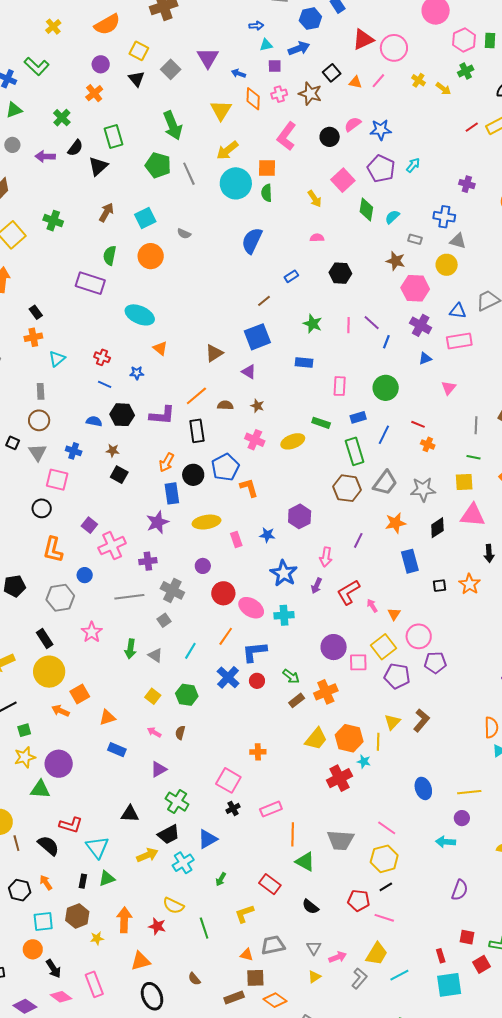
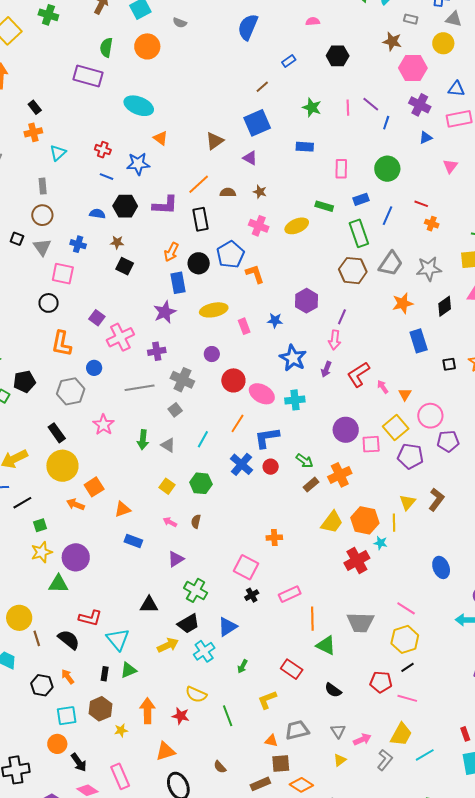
blue star: (137, 373) -> (138, 164), size x1.6
purple line: (358, 540) -> (342, 317), moved

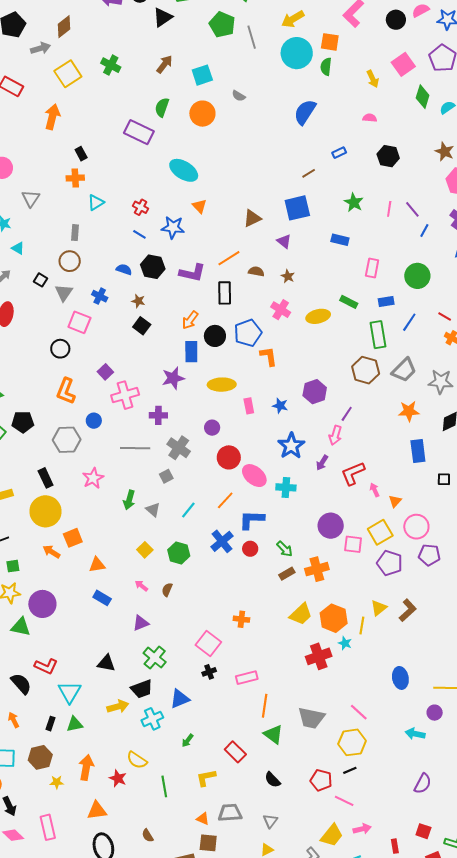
pink arrow: (362, 739) -> (362, 829), moved

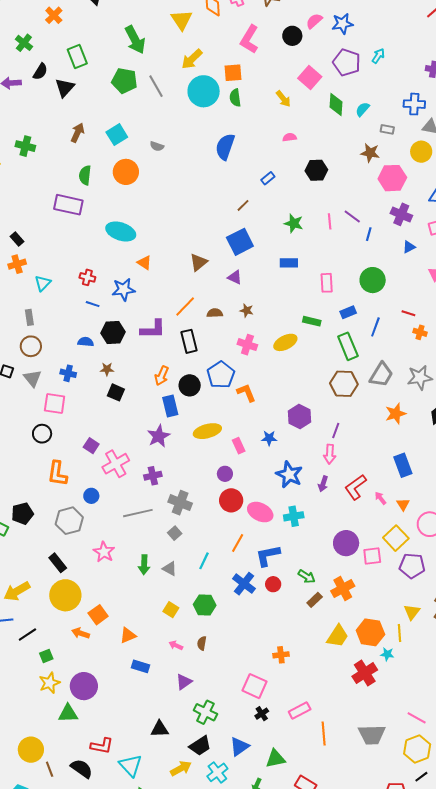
purple circle: (212, 428) -> (225, 474), moved
blue rectangle: (418, 451) -> (403, 465), moved
green triangle: (273, 734) -> (275, 759), moved, turned -35

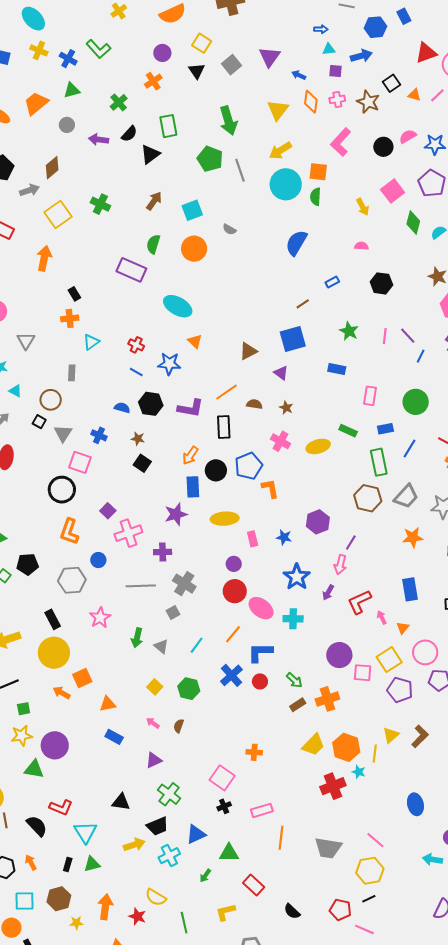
brown circle: (31, 346) -> (51, 400), moved
black circle: (42, 434) -> (62, 490), size x1.4

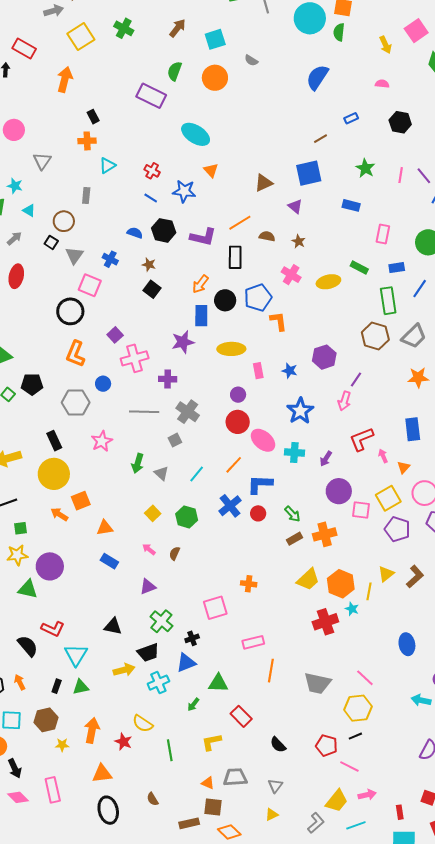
purple arrow: (328, 592) -> (326, 459), moved
pink square: (222, 778) -> (215, 608), turned 35
black cross: (224, 806) -> (192, 638), moved

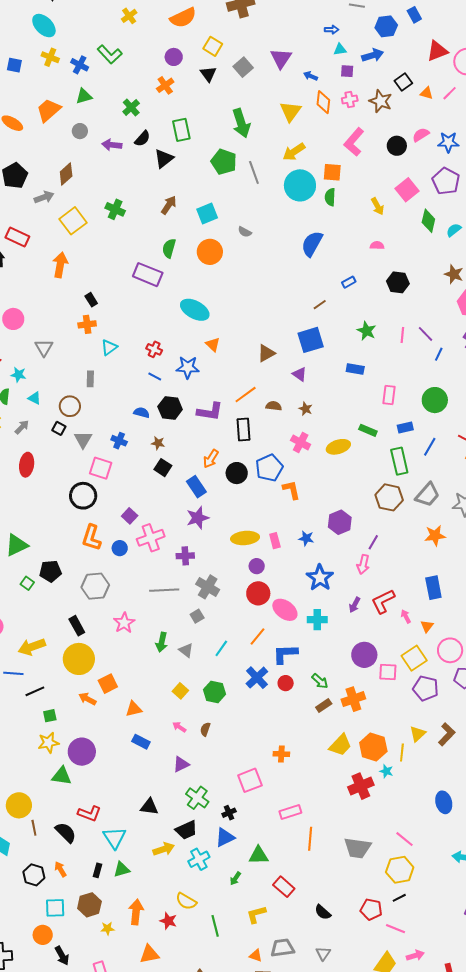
blue rectangle: (201, 316) -> (196, 487), moved, turned -30
yellow ellipse: (231, 349) -> (245, 538), moved
blue circle: (103, 384) -> (120, 548), moved
purple arrow: (326, 459) -> (355, 605), moved

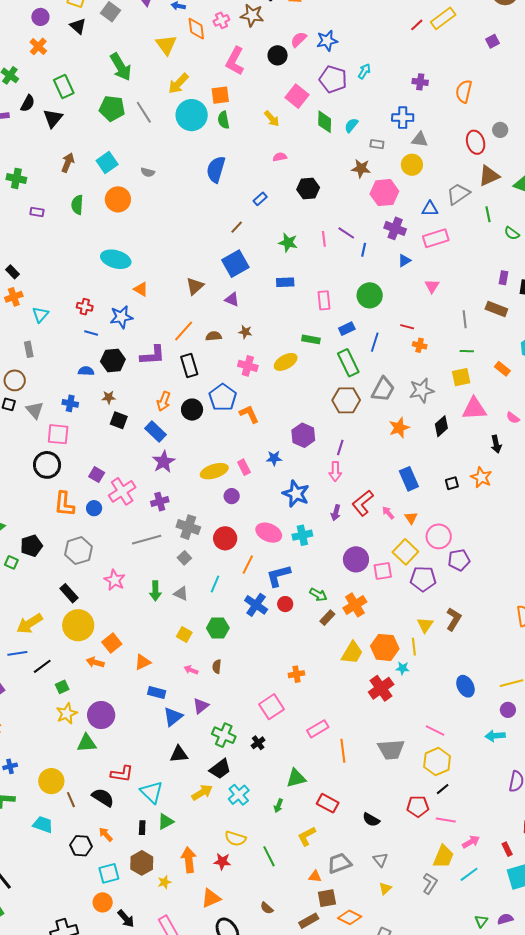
purple rectangle: (148, 275) -> (37, 212), moved, size x0.5
red circle: (258, 593) -> (225, 538), moved
blue triangle: (225, 837) -> (173, 717), moved

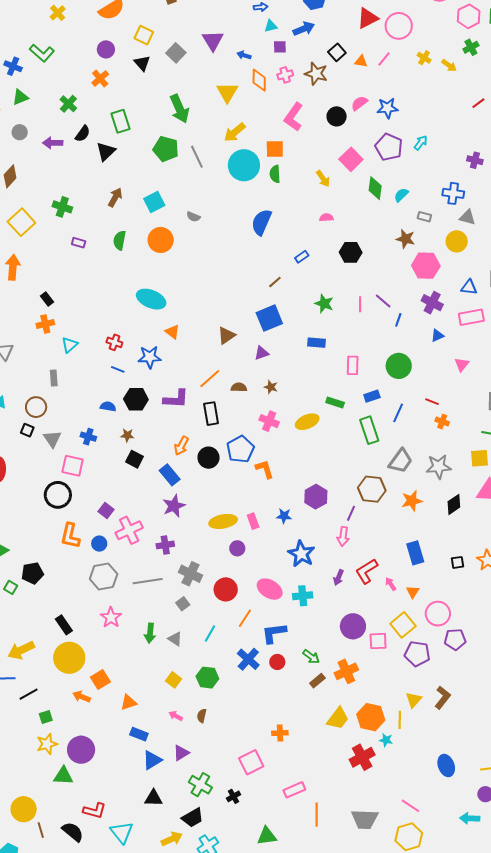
purple triangle: (232, 299) -> (262, 353), turned -49
brown hexagon: (346, 400) -> (372, 489), moved
gray hexagon: (78, 551) -> (104, 576), moved

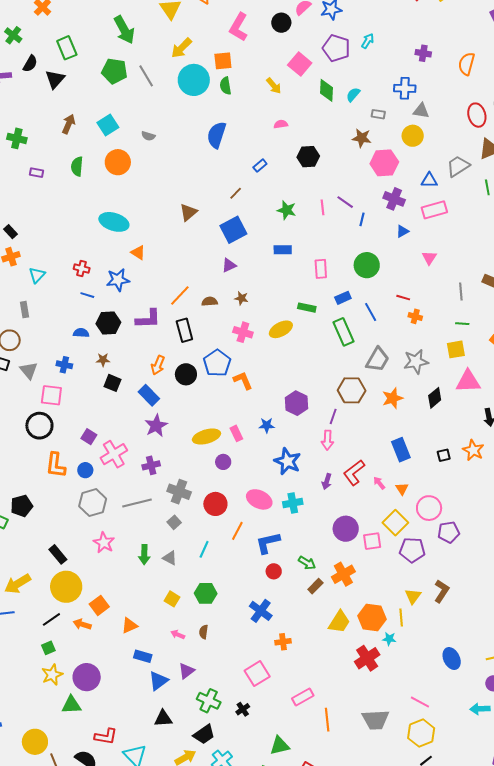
brown triangle: (226, 335) -> (188, 212), moved
blue line: (398, 413) -> (371, 312), turned -48
blue cross: (248, 659) -> (261, 611), moved
black line: (29, 694) -> (51, 619), moved

